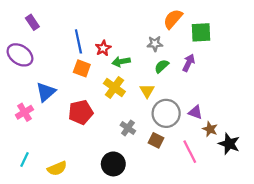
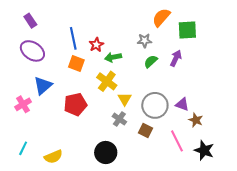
purple ellipse: (20, 55) -> (32, 51), moved
yellow triangle: (147, 91) -> (125, 99), moved
black star: (229, 144) -> (204, 150), moved

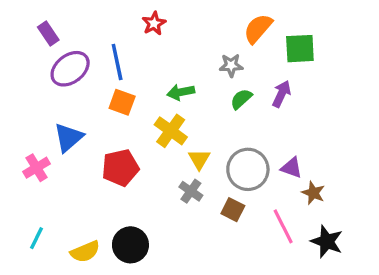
red star: (96, 45) -> (154, 23), moved
purple ellipse: (32, 51) -> (70, 69), moved, turned -70
black circle: (106, 153) -> (130, 245), moved

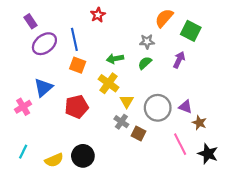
green square: (300, 49) -> (191, 31), turned 30
green semicircle: (241, 99) -> (145, 63), moved
brown square: (233, 210) -> (138, 133), moved

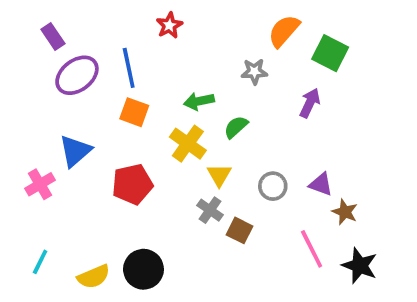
green semicircle: (145, 63) -> (236, 127), moved
gray circle: (158, 108) -> (273, 186), size x0.6

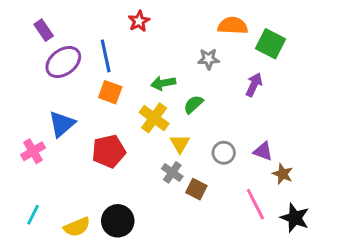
orange semicircle: (284, 31) -> (233, 26), turned 52

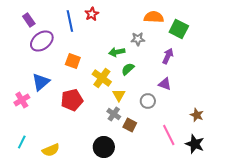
blue line: (106, 56) -> (70, 21), moved
green arrow: (163, 83) -> (117, 52), moved
purple triangle: (263, 151) -> (165, 84), moved
brown star: (283, 174) -> (197, 115), moved
black circle: (118, 221) -> (104, 147), moved

